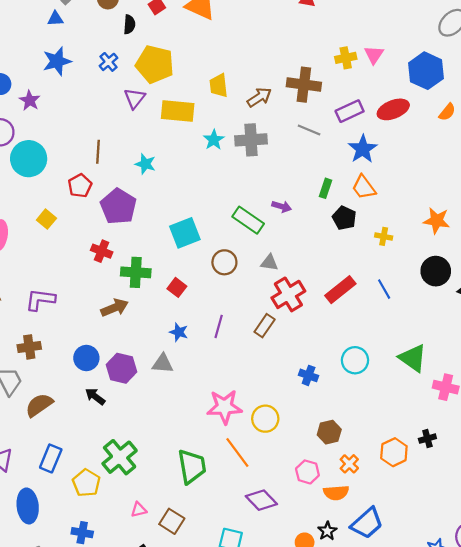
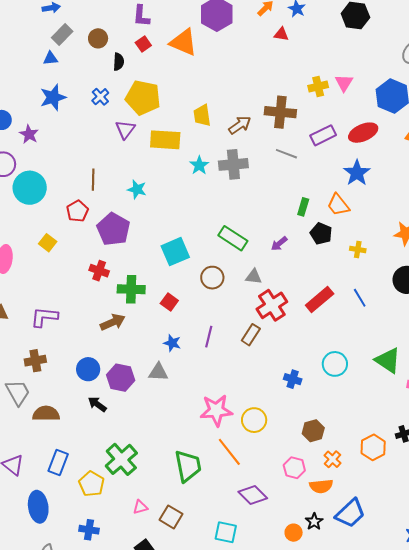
blue star: (363, 149) -> (357, 173), moved
purple arrow: (282, 206) -> (279, 244), moved, turned 126
brown semicircle: (39, 405) -> (46, 414), turned 36

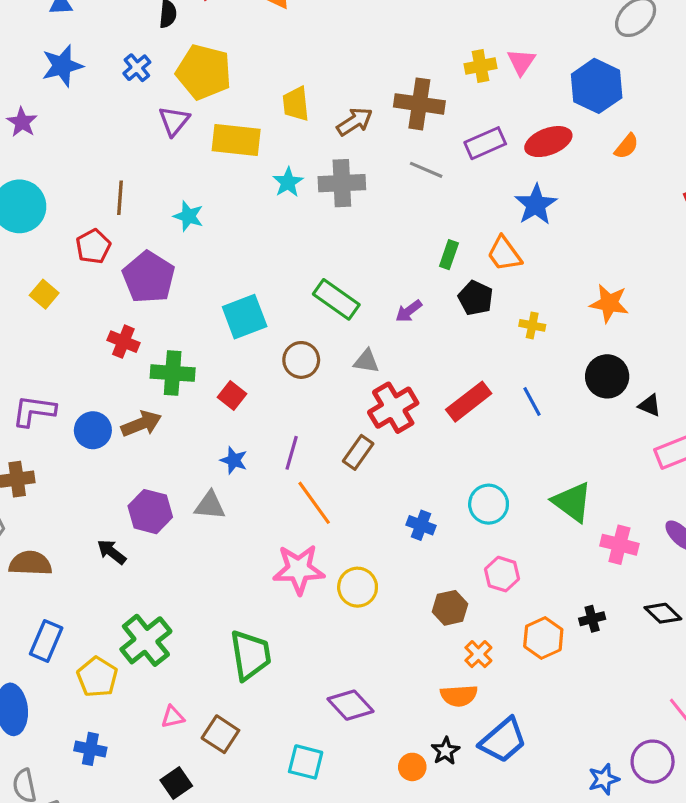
blue circle: (88, 369) -> (93, 430), moved
orange line: (229, 452) -> (314, 503), moved
pink hexagon: (294, 468) -> (502, 574), moved

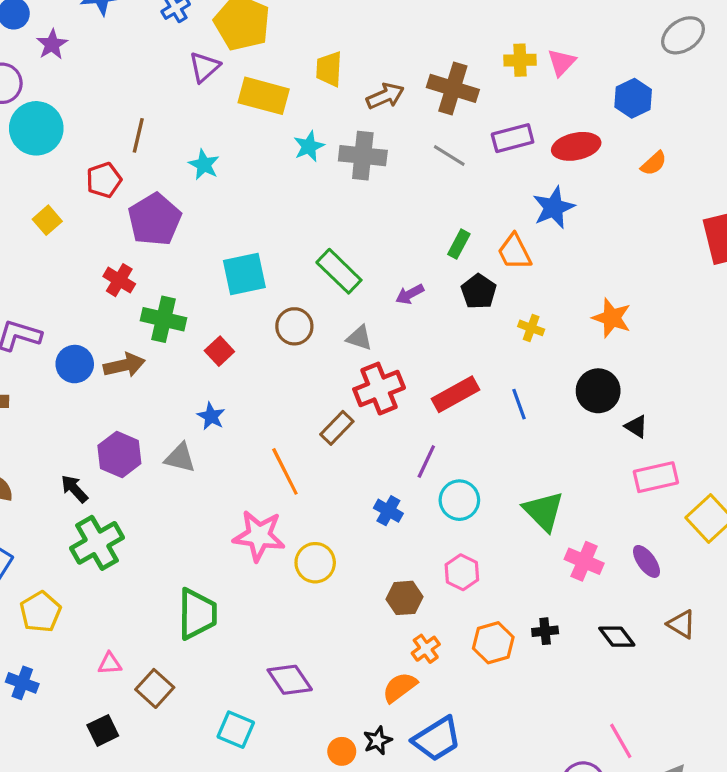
blue hexagon: (597, 86) -> (633, 98), size x0.7
purple line: (292, 453) -> (426, 462), moved
green cross: (146, 640) -> (97, 543), moved
orange semicircle: (459, 696) -> (400, 687), turned 138

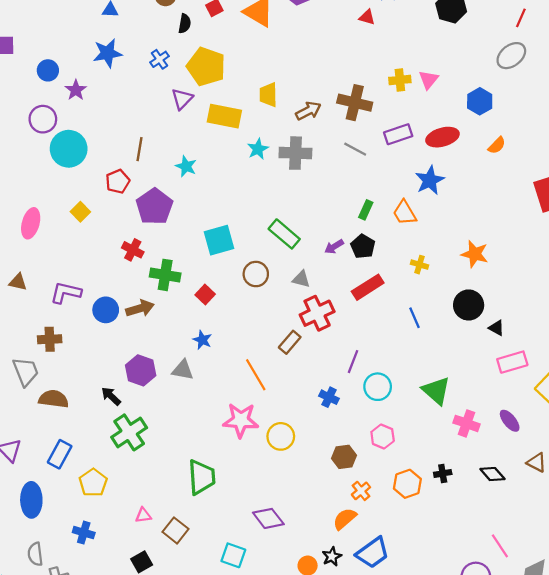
black pentagon: (479, 292) -> (363, 246), moved
red rectangle: (456, 394) -> (368, 287), moved

